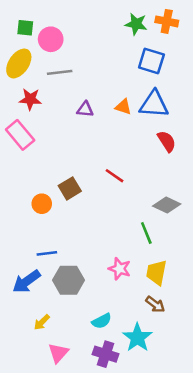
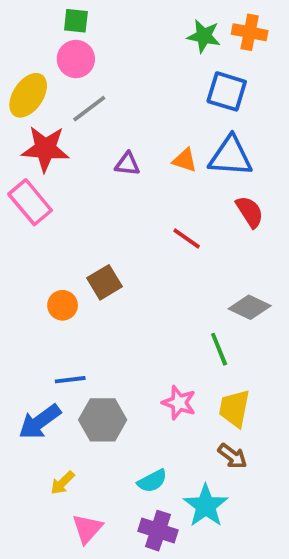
green square: (25, 28) -> (76, 21), moved
gray line: (60, 72) -> (89, 109), turned -30
red star: (30, 99) -> (45, 149), size x1.4
red line: (114, 176) -> (187, 238), moved

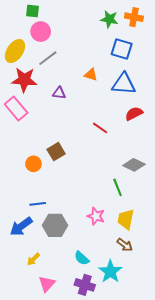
green square: (76, 21) -> (32, 11), moved
orange triangle: (185, 160) -> (91, 75), moved
purple triangle: (127, 164) -> (59, 93), moved
red semicircle: (250, 212) -> (134, 114), turned -84
cyan semicircle: (152, 481) -> (82, 258), turned 70

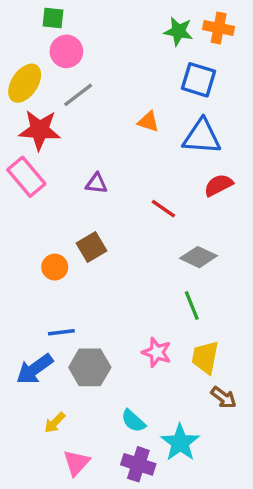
purple triangle: (59, 93) -> (97, 183), moved
gray diamond: (134, 165) -> (198, 257), moved
brown arrow: (125, 245) -> (224, 397), moved

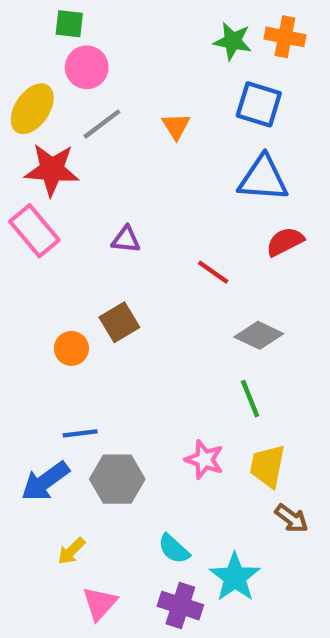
orange triangle: (148, 122) -> (176, 126), moved, turned 40

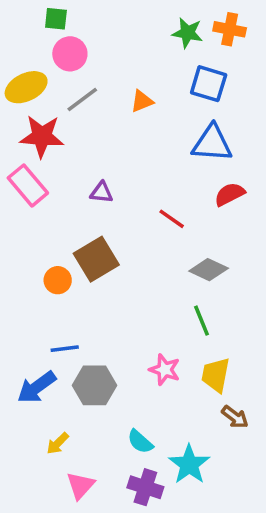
yellow ellipse: (32, 109) -> (26, 87), turned 30
orange triangle: (176, 126) -> (142, 101), turned 40
brown square: (119, 322) -> (96, 259), size x1.4

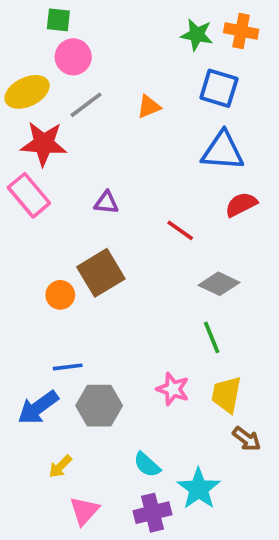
purple cross: (145, 487) -> (153, 513), turned -32

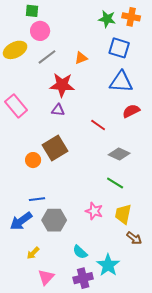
red star: (44, 144) -> (62, 85), moved
green line: (212, 337) -> (115, 183), turned -36

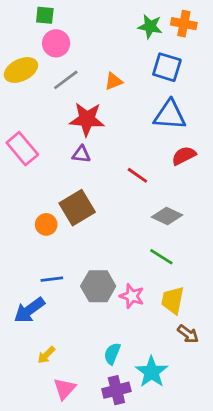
gray hexagon: (54, 220) -> (98, 286), moved
cyan semicircle: (80, 252) -> (112, 354), turned 70

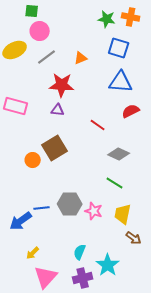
pink rectangle: (22, 149) -> (16, 106), turned -35
blue line: (52, 279) -> (42, 208), moved
pink triangle: (64, 389) -> (46, 277), size x1.4

